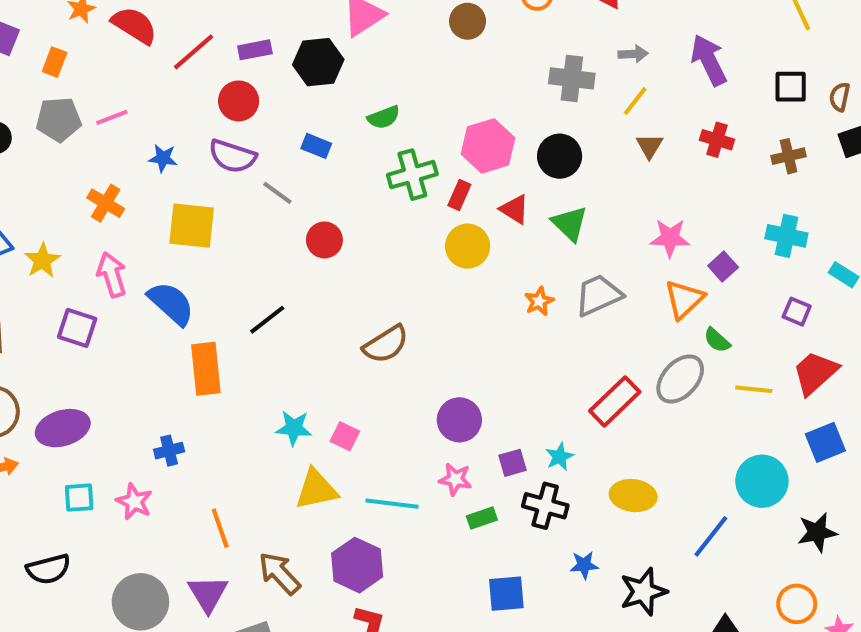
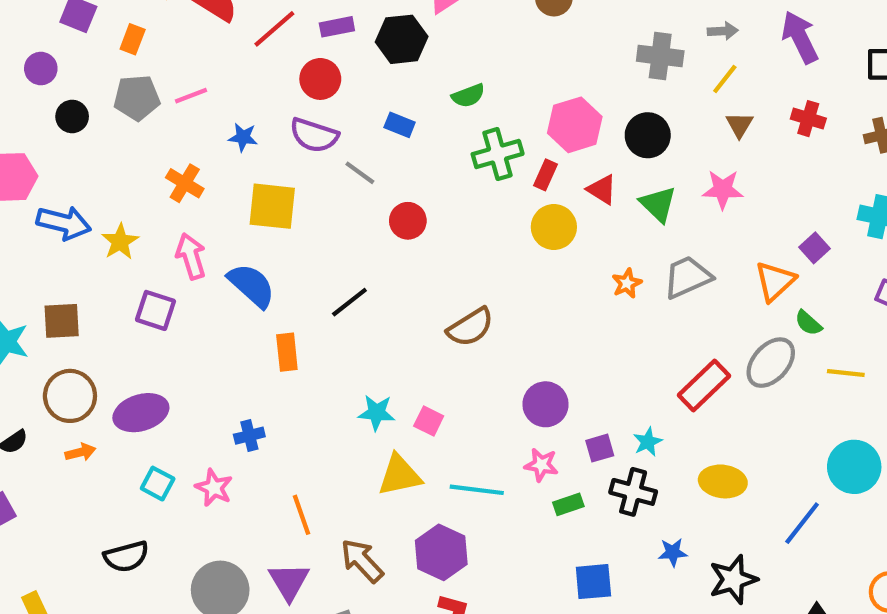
pink star: (670, 238) -> (723, 189), moved
orange rectangle: (206, 369) -> (287, 352), size x0.7
cyan square: (79, 498) -> (158, 484), turned 32

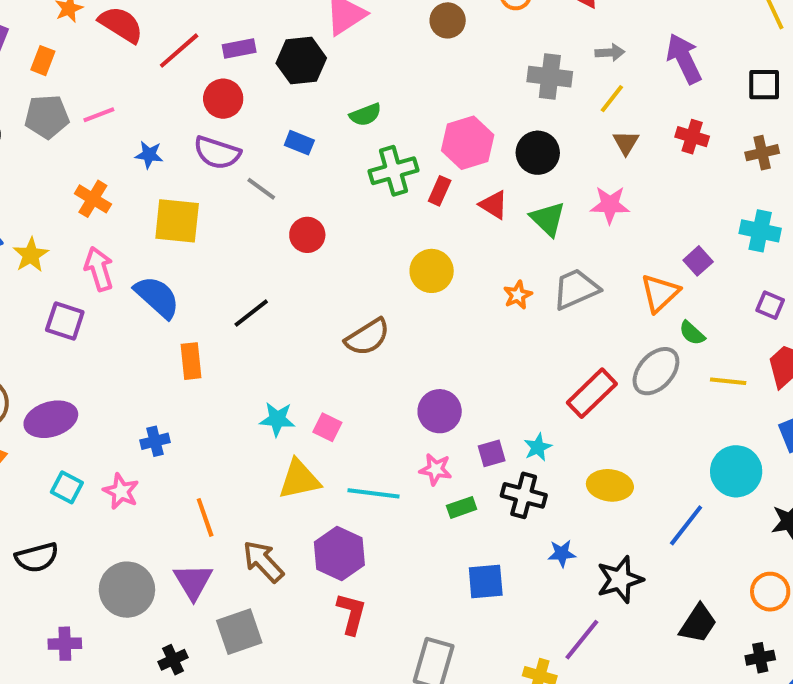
yellow circle: (554, 227) -> (432, 271), moved

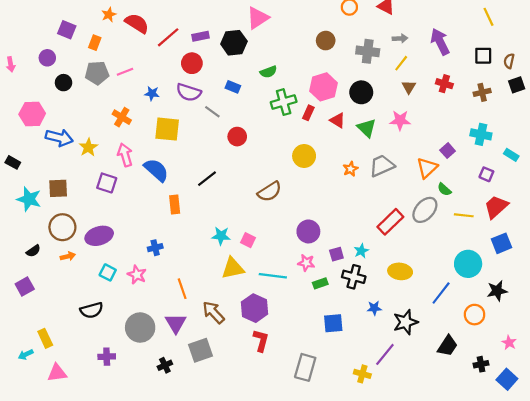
brown circle: (448, 20) -> (326, 41), moved
orange circle: (770, 592) -> (475, 315), moved

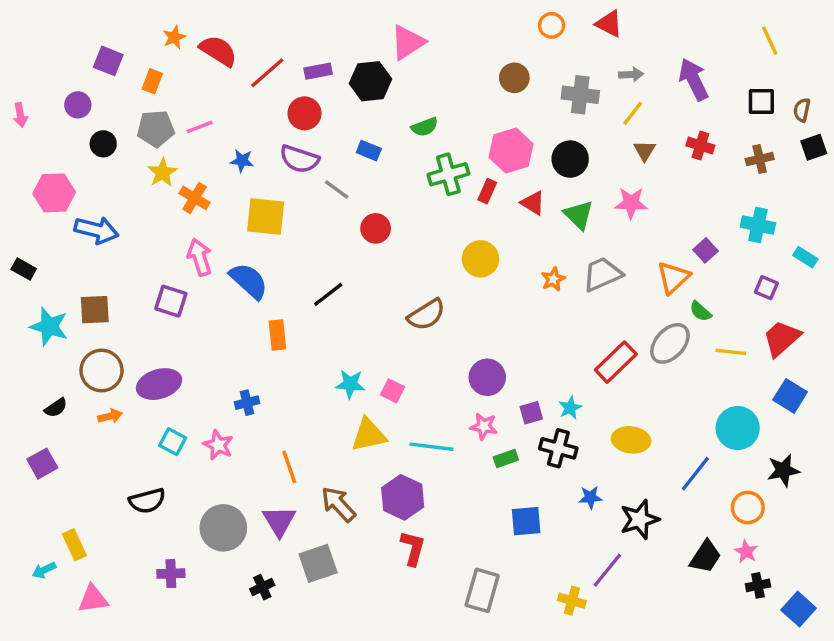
yellow star: (88, 147) -> (162, 173), moved
blue square: (501, 243) -> (790, 396), turned -36
pink star: (509, 343) -> (746, 552), moved

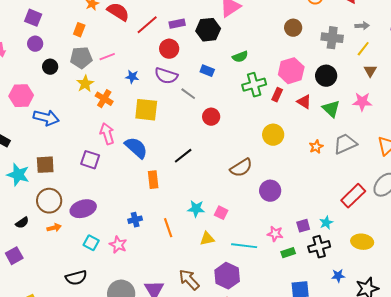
purple square: (108, 61) -> (33, 18), moved
purple circle: (487, 377) -> (270, 191), moved
yellow triangle: (369, 435) -> (207, 239), size x0.7
black cross: (558, 448) -> (319, 247), turned -30
orange line: (289, 467) -> (168, 228), moved

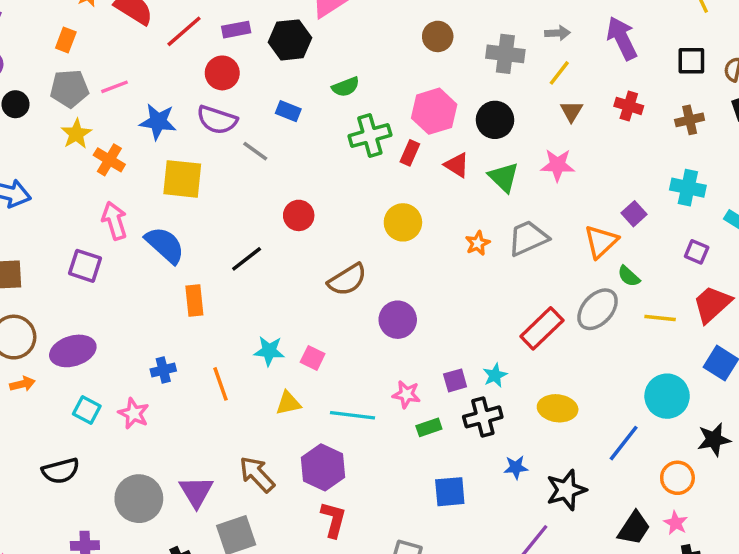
blue star: (132, 77) -> (158, 122), size x1.5
red circle: (211, 117) -> (299, 215), moved

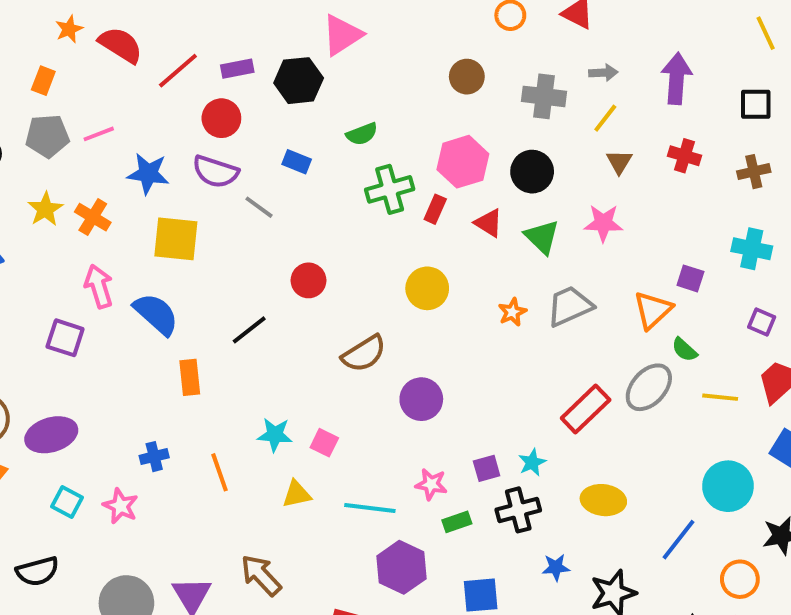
purple arrow: (622, 38) -> (677, 79), turned 30
yellow star: (76, 134) -> (45, 209), moved
purple square: (634, 214) -> (690, 278), turned -30
purple hexagon: (323, 467) -> (401, 567), moved

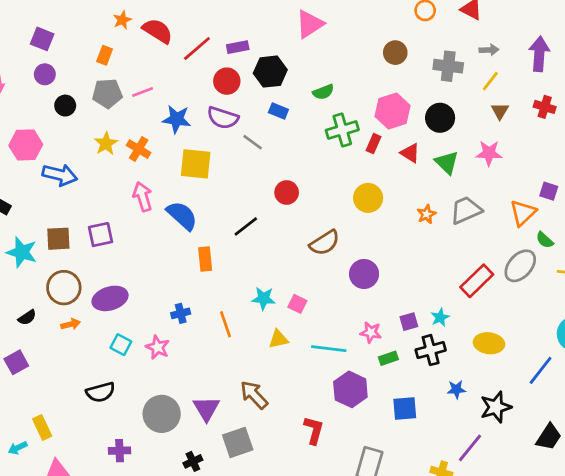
black hexagon: (299, 81) -> (270, 72), moved
purple square: (65, 338) -> (101, 235), moved, turned -30

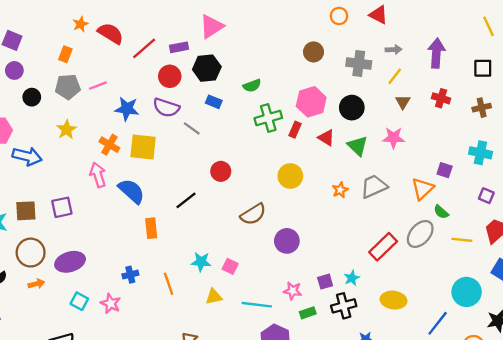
pink triangle: (310, 24) -> (211, 26), moved
orange cross: (139, 149) -> (109, 145), moved

